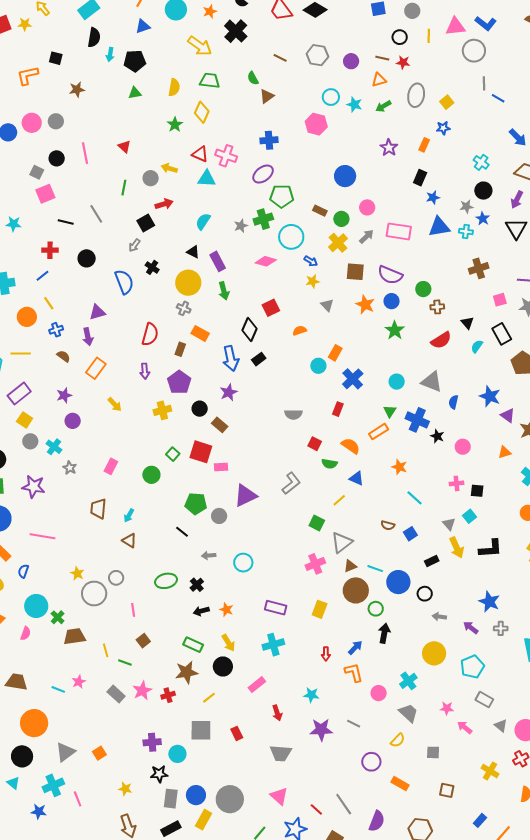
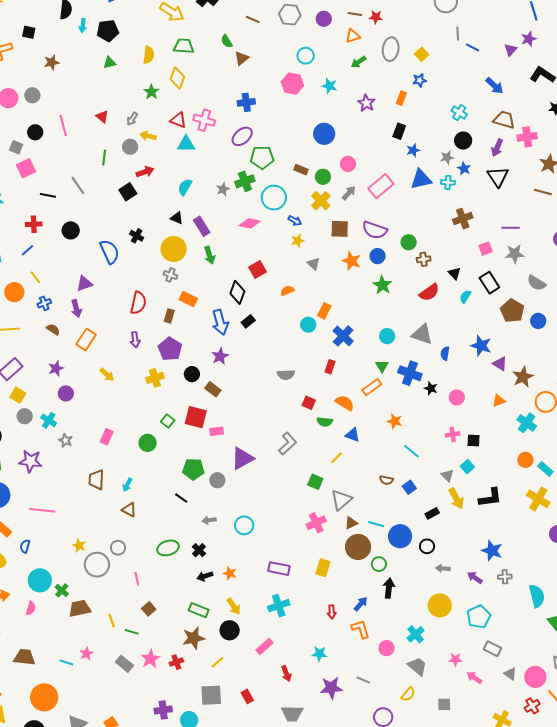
cyan star: (354, 104) -> (329, 86), moved
pink rectangle: (399, 231) -> (381, 186), turned -45
gray arrow: (134, 245) -> (132, 119), moved

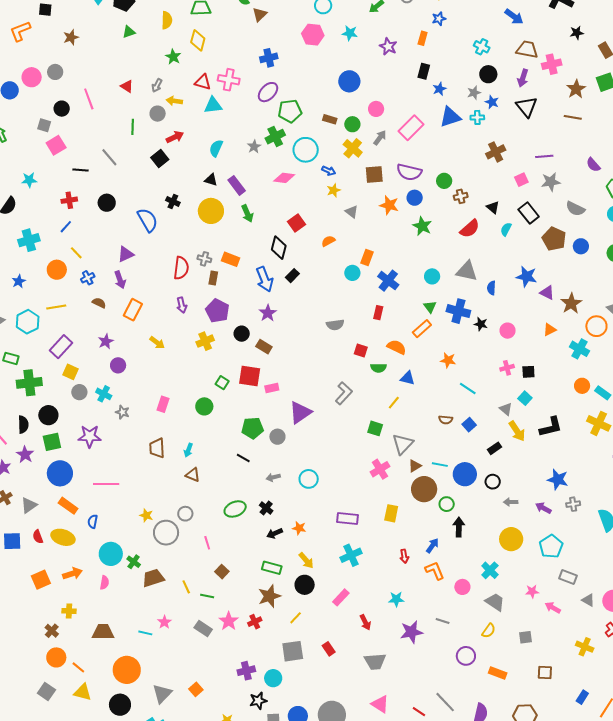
gray cross: (170, 275) -> (204, 259), moved

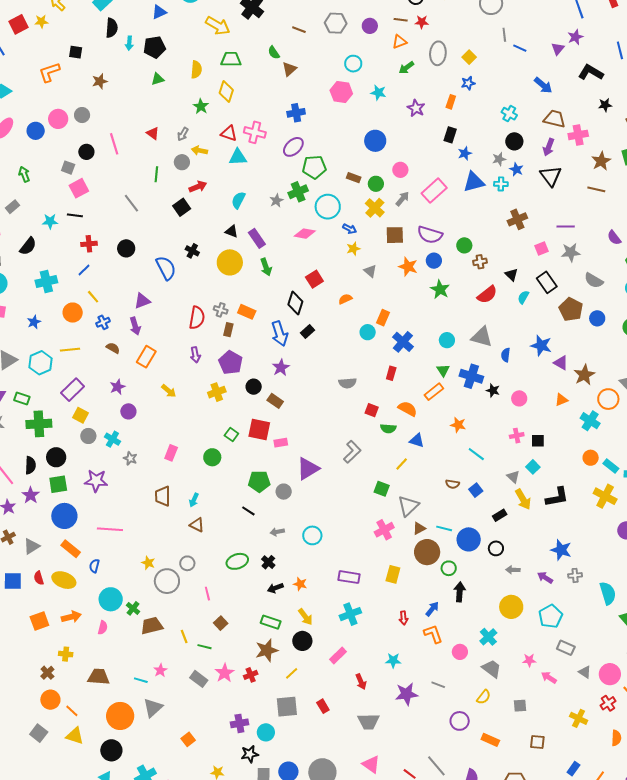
black line: (81, 170) -> (75, 215), moved
gray triangle: (162, 694) -> (153, 708), moved

